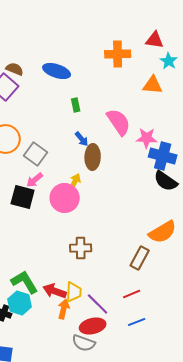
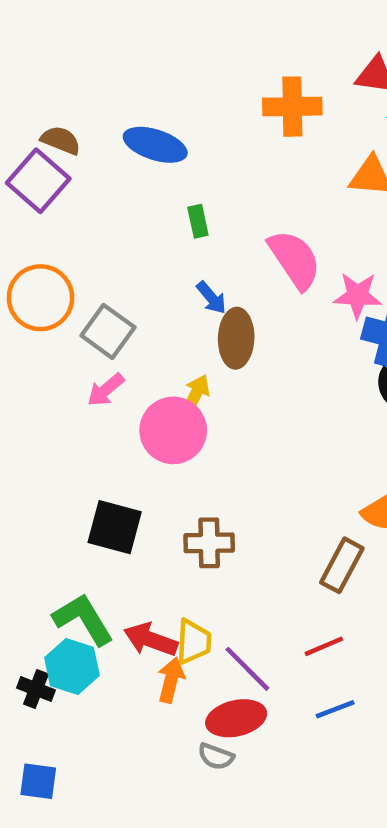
black square: (23, 197) -> (115, 527), moved
gray semicircle: (84, 343) -> (216, 756), size x0.7

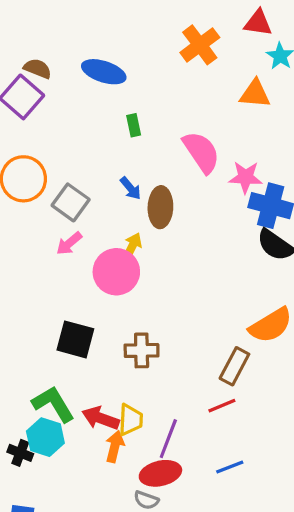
orange cross: (292, 107) -> (200, 45), turned -36
blue arrow: (211, 298) -> (131, 188), moved
red line: (324, 646) -> (222, 406), moved
purple line: (247, 669) -> (168, 439), turned 66

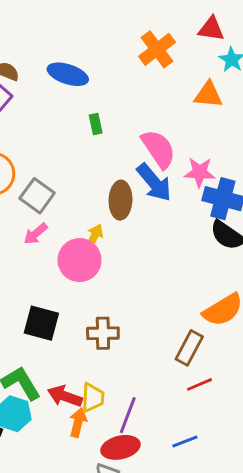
blue arrow: (131, 188) -> (154, 183), moved, size x1.8
red line: (222, 406) -> (199, 384), moved

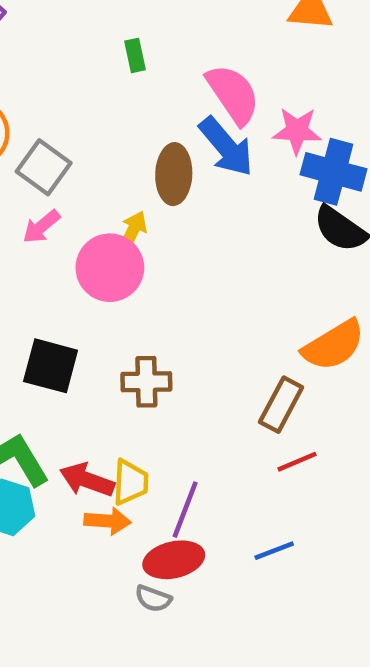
orange arrow: (78, 423) -> (108, 521), turned 80

